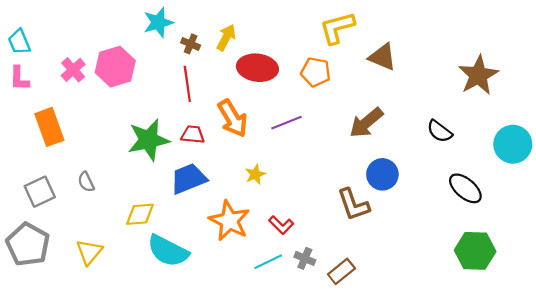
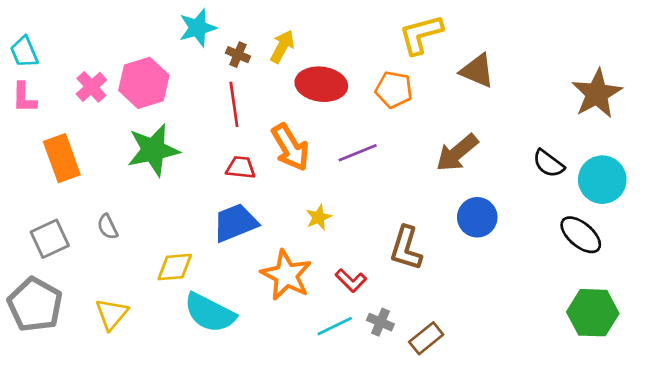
green star: (149, 140) -> (153, 150), moved
cyan circle: (513, 144) -> (602, 180), moved
brown L-shape: (353, 205) -> (406, 248), moved, turned 36

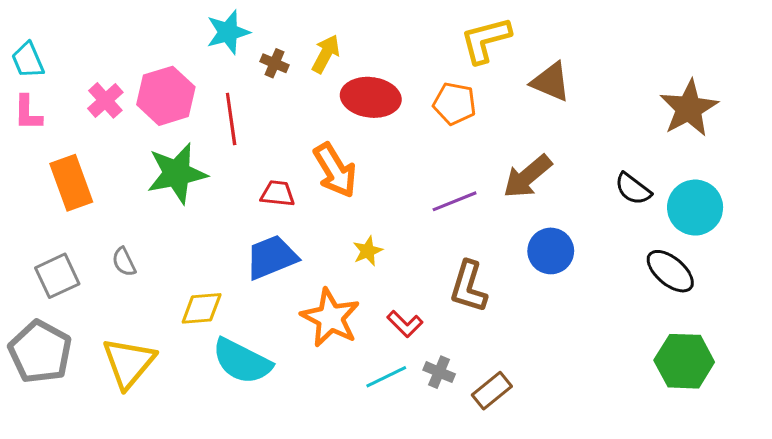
red line: (234, 104) -> (231, 119), moved
purple line: (358, 153) -> (455, 201), moved
yellow triangle: (112, 314) -> (129, 363), size x1.4

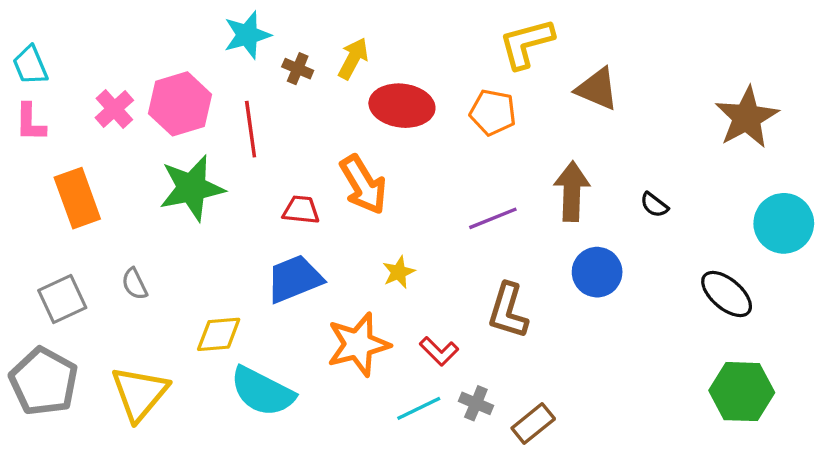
brown arrow: (527, 176) -> (572, 191), turned 132
black semicircle: (633, 189) -> (654, 205), moved, size x0.7
cyan circle: (695, 208) -> (784, 223), moved
orange star: (330, 318) -> (358, 344), turned 30

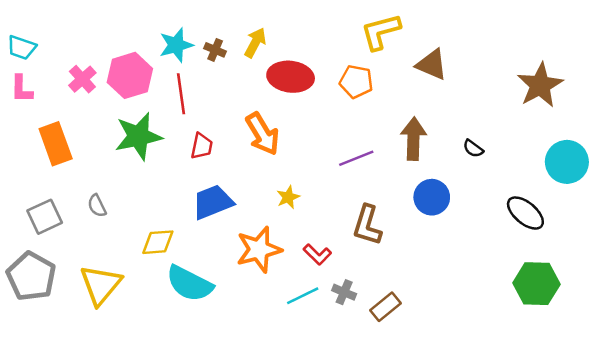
cyan star: (247, 35) -> (176, 45), moved
cyan trapezoid: (30, 65) -> (22, 47), turned -48
red trapezoid: (301, 210) -> (202, 146), moved, turned 96

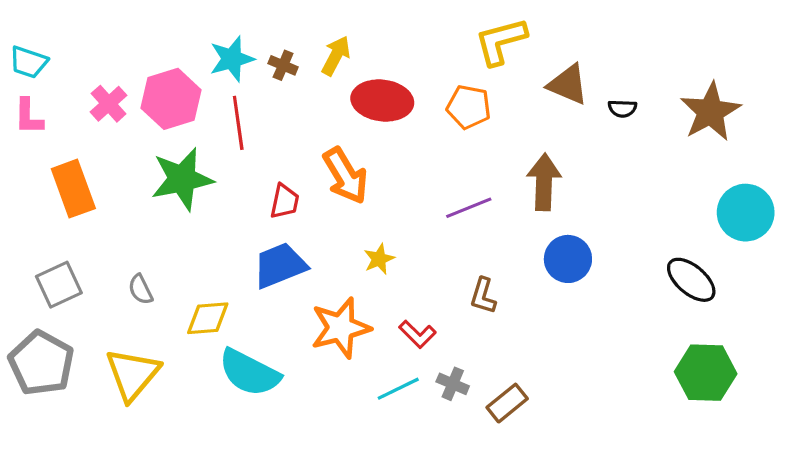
red trapezoid: (202, 146) -> (285, 201), moved
black semicircle: (473, 149) -> (622, 109), moved, turned -35
gray semicircle: (97, 206) -> (141, 289), moved
brown L-shape: (367, 225) -> (483, 296), size x0.7

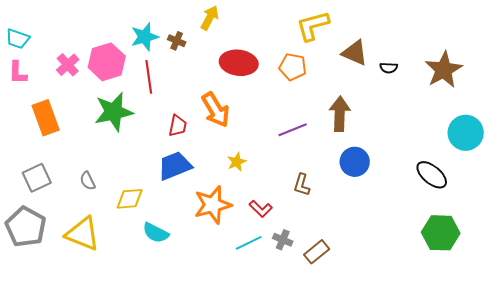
yellow arrow: (336, 56) -> (210, 18), moved
cyan semicircle: (249, 373) -> (156, 233), size x0.7
yellow triangle: (133, 374) -> (83, 234), turned -48

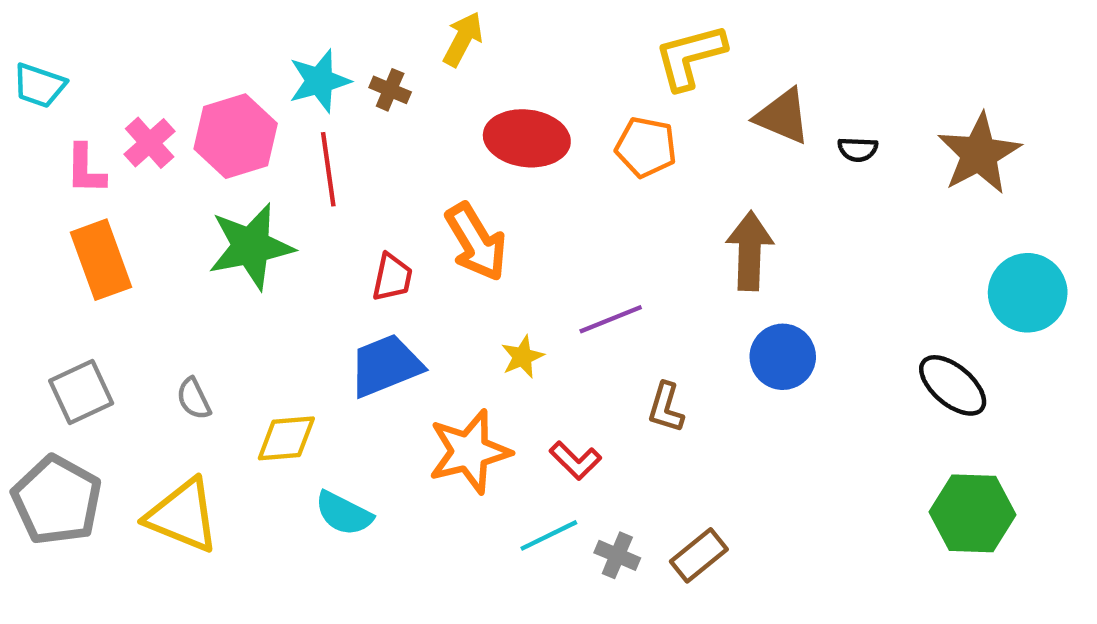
pink L-shape: (18, 73) -> (86, 169), moved
purple line: (293, 130) -> (611, 319), moved
gray cross: (283, 240) -> (617, 555), moved

